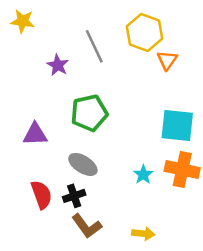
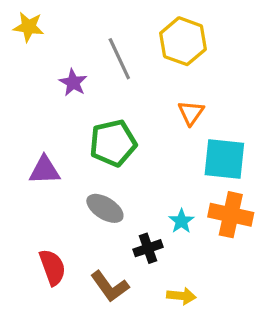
orange triangle: (167, 60) -> (191, 113), moved
red semicircle: (41, 195) -> (52, 267), moved
black cross: (74, 196) -> (148, 248), moved

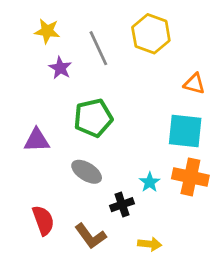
yellow star: (29, 27) -> (47, 31), moved
orange triangle: (191, 113) -> (194, 84), moved, turned -50

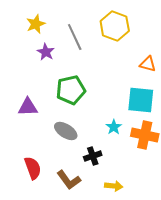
yellow star: (47, 31) -> (36, 24), turned -30
cyan star: (150, 182) -> (114, 127), moved

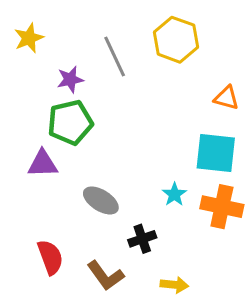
yellow star: (36, 24) -> (29, 38), moved
purple star: (46, 52) -> (70, 79), turned 30
green pentagon: (71, 90) -> (70, 122), moved

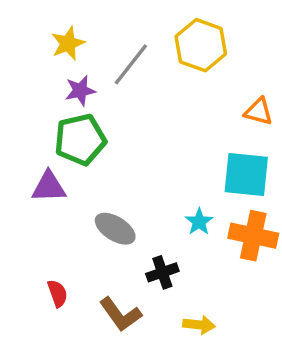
yellow star: (29, 38) -> (68, 43), moved
gray line: (115, 56) -> (131, 64), turned 63
red semicircle: (50, 257) -> (57, 293), size x0.7

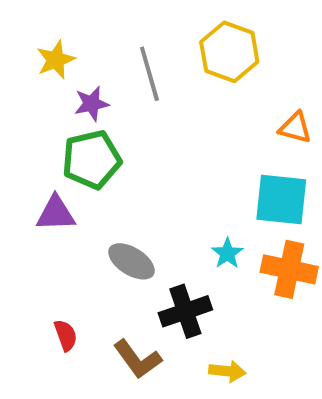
yellow star: (68, 43) -> (56, 60), moved
gray line: (131, 64) -> (149, 74), turned -54
black cross: (162, 272) -> (185, 311), size x1.4

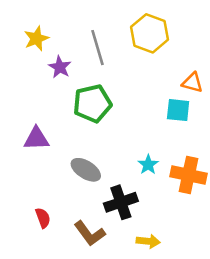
purple star: (92, 104) -> (60, 67), turned -30
green pentagon: (92, 160) -> (92, 104), moved
cyan square: (281, 200) -> (178, 110), moved, size x0.7

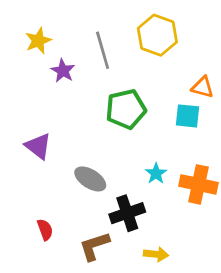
green pentagon: (92, 104) -> (126, 109), moved
purple triangle: (36, 139) -> (38, 146), turned 40
brown L-shape: (90, 233) -> (94, 246), turned 108

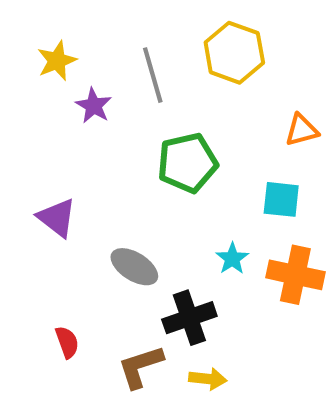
orange triangle: (203, 87) -> (302, 130), turned -30
cyan square: (187, 116) -> (281, 199), moved
yellow arrow: (156, 254) -> (208, 379), moved

